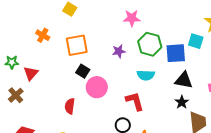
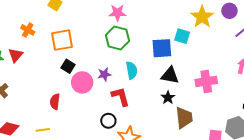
green hexagon: (150, 44) -> (117, 38), moved
purple star: (119, 51) -> (104, 74), moved
red triangle: (31, 73) -> (16, 55), moved
cyan semicircle: (146, 75) -> (132, 70), turned -102

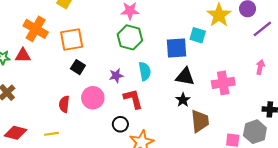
orange cross: (28, 30) -> (36, 29), size x1.6
red triangle: (16, 55) -> (23, 55), turned 49
pink circle: (82, 82) -> (93, 98), moved

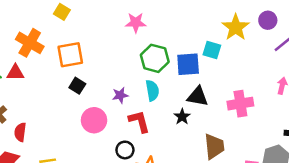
green hexagon: (130, 37) -> (155, 58), moved
black star: (183, 100) -> (182, 117), moved
red semicircle: (64, 104) -> (20, 132), moved

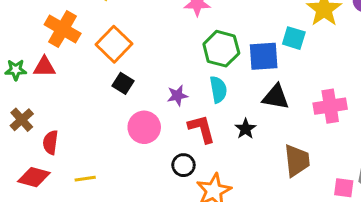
orange square: (70, 55) -> (114, 44), turned -36
black star: (182, 117) -> (245, 129), moved

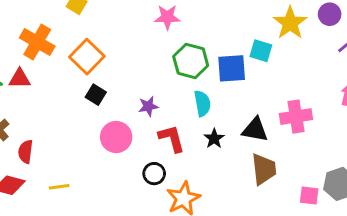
cyan semicircle: (218, 89) -> (202, 103), moved
black triangle: (276, 97) -> (255, 130), moved

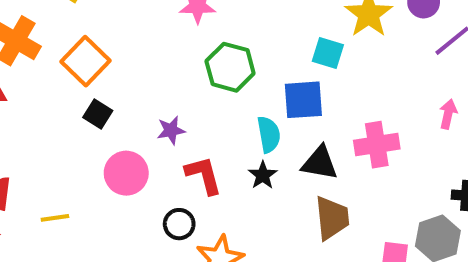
blue square: (232, 68) -> (303, 100), moved
cyan semicircle: (202, 103) -> (269, 134), moved
yellow line: (59, 187) -> (55, 218), moved

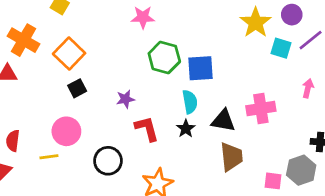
cyan square: (328, 53) -> (281, 48), moved
blue square: (303, 100) -> (201, 68), moved
black square: (98, 114) -> (77, 88), turned 30
pink circle: (126, 173) -> (66, 131), moved
black circle: (179, 224) -> (108, 161), moved, size x1.4

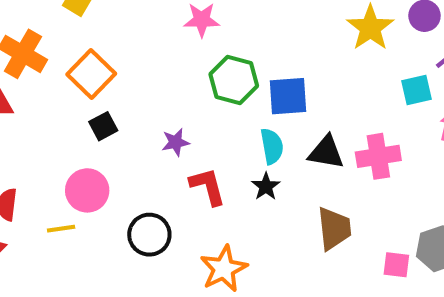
cyan square: (281, 48) -> (416, 90), moved, turned -30
black triangle: (223, 121) -> (326, 152), moved

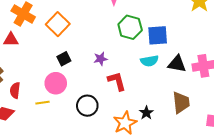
black square: (103, 126) -> (64, 59), moved
cyan semicircle: (272, 146) -> (149, 61), turned 90
black star: (266, 186) -> (146, 113), moved

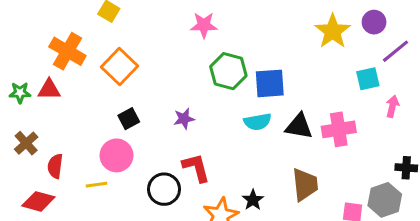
red L-shape: (117, 81) -> (196, 168), moved

